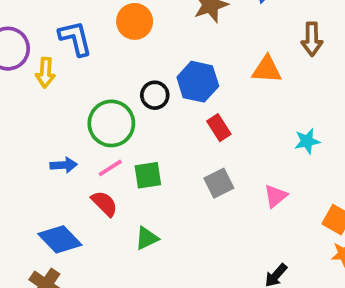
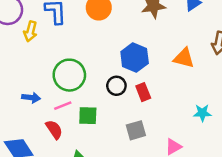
black circle: (155, 95) -> (116, 86), moved

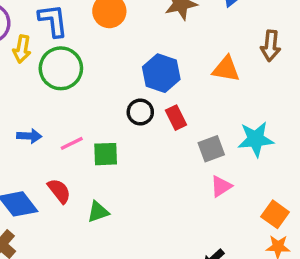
green circle: (69, 75) -> (61, 68), moved
cyan star: (202, 113) -> (256, 139), size x1.5
red semicircle: (54, 130) -> (59, 191), moved
gray square: (136, 130) -> (211, 149), moved

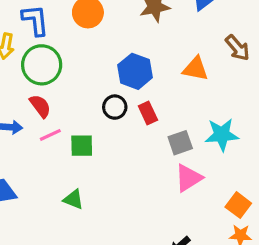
brown arrow: (271, 46) -> (237, 48), turned -48
pink triangle: (221, 186) -> (188, 178), size x1.4
red semicircle: (59, 191) -> (40, 106), moved
green triangle: (98, 212) -> (73, 199), turned 40

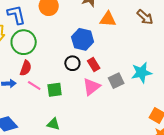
orange triangle: (195, 69) -> (108, 19), moved
red semicircle: (40, 106) -> (26, 68), turned 63
pink line: (50, 135) -> (34, 85), turned 64
pink triangle: (188, 178) -> (91, 87), moved

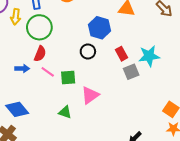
red rectangle: (94, 64) -> (122, 54), moved
cyan star: (141, 73) -> (149, 56), moved
pink triangle: (91, 87) -> (90, 95), moved

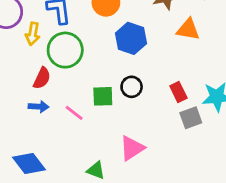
blue hexagon: (99, 28) -> (131, 38), moved
red semicircle: (40, 54) -> (42, 78), moved
green square: (68, 77) -> (103, 96), moved

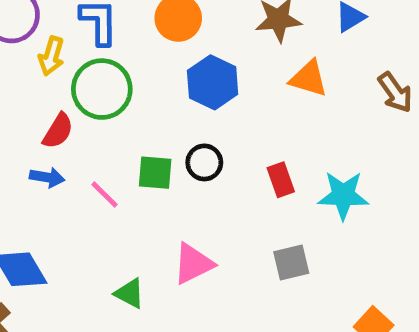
gray square: (191, 118) -> (291, 262), moved

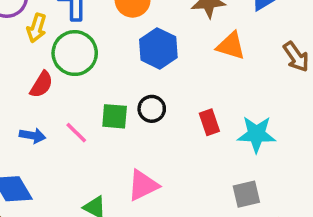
blue arrow: (47, 177) -> (33, 136), moved
gray square: (291, 262) -> (246, 194), moved

